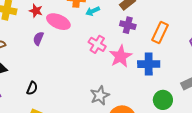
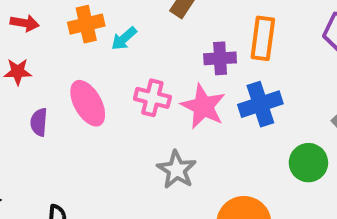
pink ellipse: (58, 22) -> (88, 103), moved, turned 55
purple cross: (128, 25) -> (220, 58), moved
gray star: (100, 95) -> (177, 170), moved

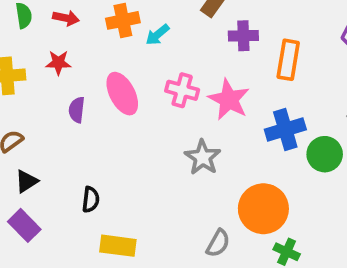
orange rectangle: (263, 38) -> (288, 60), moved
purple cross: (220, 58) -> (243, 36), moved
blue cross: (260, 104) -> (285, 130), moved

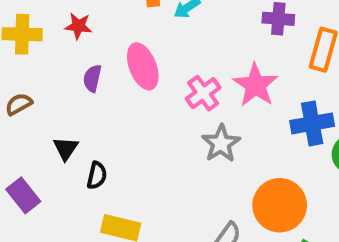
pink cross: (182, 90) -> (203, 93), moved, turned 32
black triangle: (26, 181) -> (66, 148), moved, turned -30

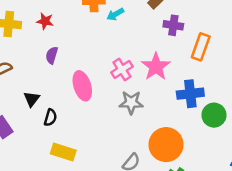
pink ellipse: (143, 66) -> (82, 86), moved
gray star: (221, 143) -> (131, 103), turned 30

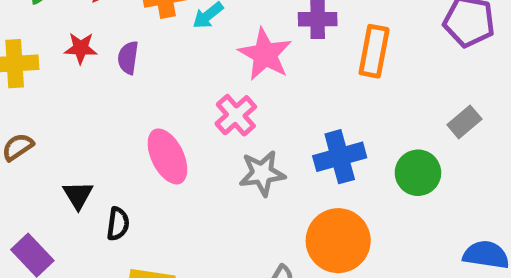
purple semicircle: (52, 55) -> (128, 58), moved
pink star: (156, 67) -> (265, 54), moved
blue cross: (190, 94) -> (340, 157), moved

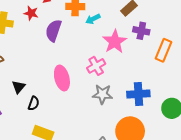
red star: (81, 48) -> (31, 13), moved
purple semicircle: (128, 58) -> (53, 30), size x1.5

